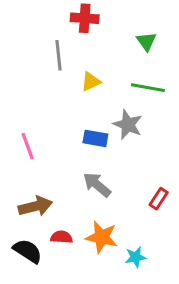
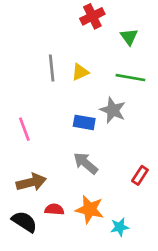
red cross: (85, 18) -> (92, 16), moved, turned -30
gray line: (58, 55) -> (52, 68), moved

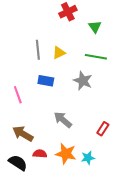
blue rectangle: (84, 122) -> (46, 81), moved
brown arrow: (31, 182) -> (23, 134), turned -135
cyan star: (120, 227) -> (88, 158), moved

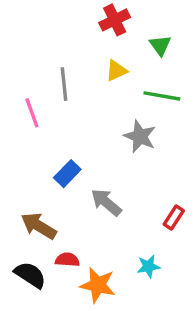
yellow triangle: (59, 53) -> (116, 71), moved
blue rectangle: (46, 81) -> (67, 174), moved, turned -56
pink line: (18, 95) -> (32, 113), moved
orange star: (66, 154) -> (98, 285), moved

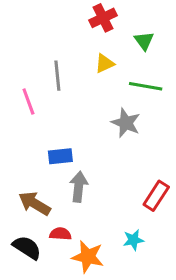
blue rectangle: (67, 174) -> (60, 156), turned 40
gray arrow: (106, 202) -> (79, 187), moved, turned 56
red rectangle: (174, 217) -> (156, 196), size x1.4

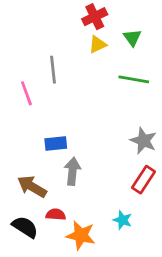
yellow triangle: (105, 64) -> (98, 45), moved
gray star: (126, 123) -> (143, 141), moved
cyan star: (133, 240) -> (123, 220), turned 30

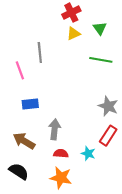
blue rectangle: (56, 143) -> (30, 104), moved
red semicircle: (56, 214) -> (61, 153), moved
cyan star: (123, 220) -> (88, 153), moved

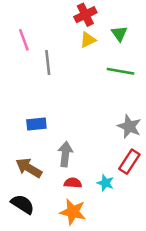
pink line: (20, 70) -> (24, 40), moved

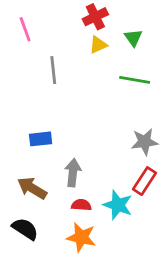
pink line: (24, 40) -> (25, 29), moved
gray star: (129, 126) -> (145, 142), turned -30
cyan star: (105, 183) -> (118, 205), size x1.5

